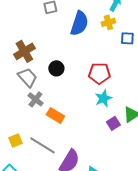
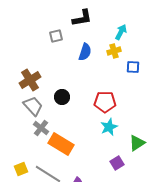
blue semicircle: (79, 23) -> (85, 52), size x0.7
orange rectangle: (55, 115) -> (61, 144), size x1.4
purple square: (113, 123) -> (117, 163), moved

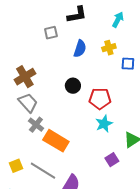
cyan arrow: (121, 32) -> (118, 20), moved
black circle: (62, 97) -> (73, 86), moved

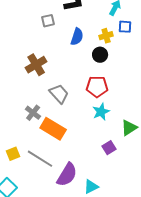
blue square: (128, 64) -> (125, 27), moved
brown cross: (25, 77) -> (36, 65), moved
black circle: (73, 86) -> (100, 55), moved
gray trapezoid: (28, 103) -> (59, 94), moved

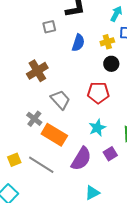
black circle: (100, 55) -> (111, 64), moved
cyan star: (101, 112) -> (97, 128), moved
purple semicircle: (67, 175) -> (81, 159), moved

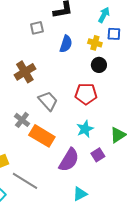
yellow cross: (107, 42) -> (95, 43), turned 32
gray line: (41, 165) -> (25, 181), moved

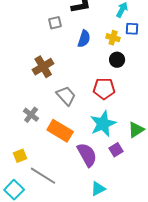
gray cross: (22, 120) -> (31, 115), moved
cyan star: (85, 129) -> (103, 124), size x1.5
purple semicircle: (69, 160) -> (87, 155), turned -60

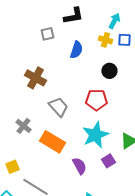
yellow cross: (113, 38) -> (105, 40), moved
brown cross: (43, 67) -> (35, 78), turned -30
purple semicircle: (87, 155) -> (79, 166), size x0.7

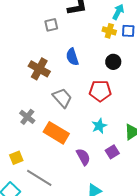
blue semicircle: (76, 50) -> (72, 57), moved, turned 144
cyan star: (95, 135) -> (99, 126), size x0.6

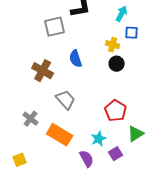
gray square: (51, 25) -> (55, 27), size x1.5
yellow cross: (109, 31) -> (113, 45), moved
red pentagon: (100, 91) -> (116, 111), moved, turned 30
cyan star: (99, 126) -> (99, 139), moved

